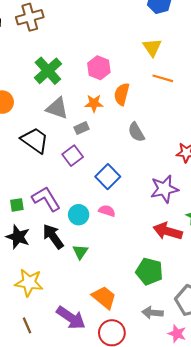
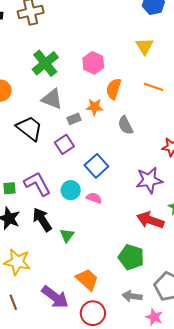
orange line: (163, 78) -> (154, 87), moved
orange star: (94, 103) -> (94, 107), moved
cyan circle: (79, 215) -> (71, 190), moved

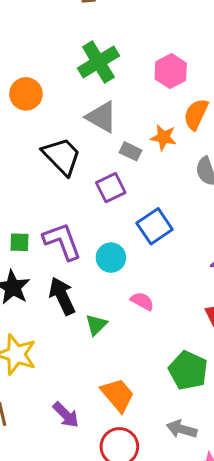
gray rectangle: (74, 119) -> (131, 151), turned 40
pink semicircle: (94, 198) -> (142, 301), moved
purple arrow: (55, 297) -> (66, 415), size x0.7

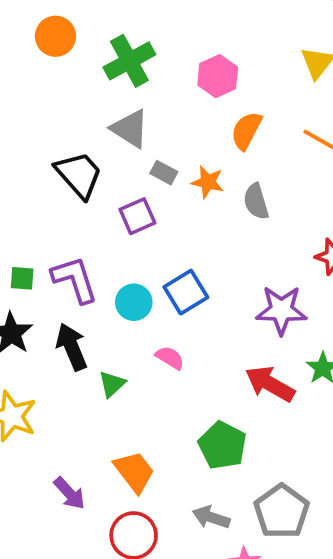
orange circle: (26, 94) -> (55, 36), moved
orange star: (164, 137) -> (208, 182), moved
blue square: (155, 226) -> (186, 292), moved

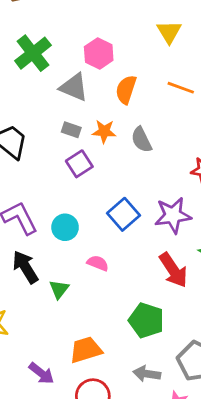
gray triangle: (130, 129) -> (74, 87), moved
purple square: (137, 216) -> (79, 164), moved
blue square: (186, 292) -> (123, 214), moved
red arrow: (270, 384) -> (173, 270), turned -144
orange trapezoid: (134, 472) -> (86, 350), turned -60

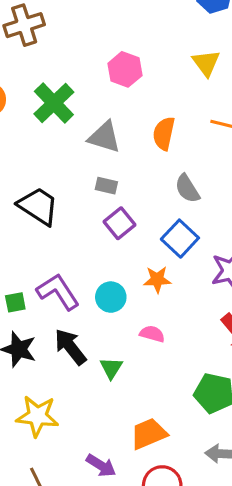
pink hexagon: (99, 54) -> (125, 69), moved
orange star: (104, 131) -> (157, 280), moved
blue square: (123, 214) -> (180, 239), moved

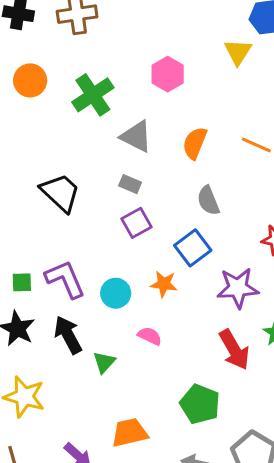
yellow triangle: (206, 63) -> (238, 52), moved

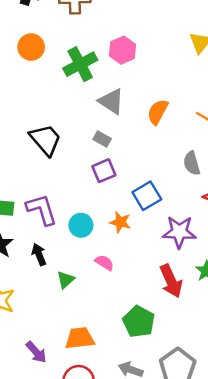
pink hexagon: (168, 74) -> (122, 50), moved
gray semicircle: (208, 201) -> (192, 163), moved
black arrow: (68, 335) -> (39, 254), size x0.7

